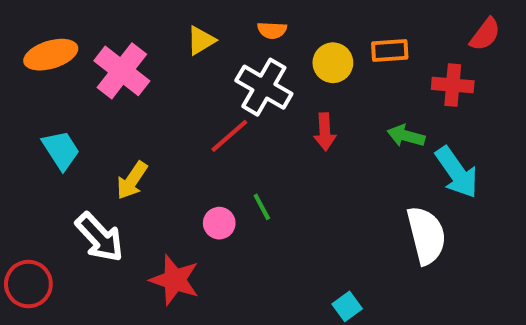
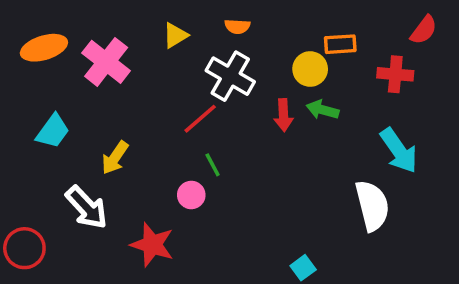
yellow circle: (333, 63) -> (310, 69), moved
green arrow: (406, 136) -> (323, 110), moved
cyan trapezoid: (61, 150) -> (53, 131), turned 69
green line: (262, 207) -> (213, 165), moved

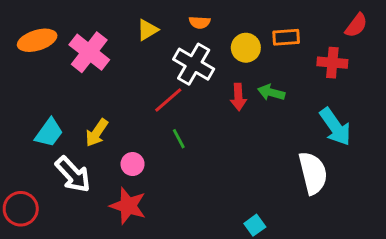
yellow circle: (310, 69) -> (246, 48), moved
cyan trapezoid: (53, 131) -> (49, 133), moved
pink circle: (191, 195) -> (133, 164), moved

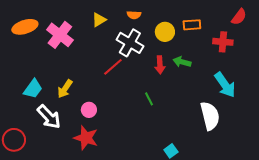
green line: (179, 139) -> (149, 99), moved

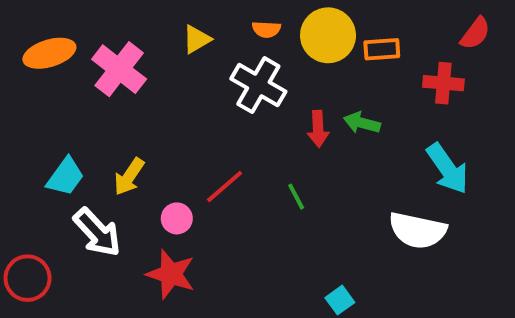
yellow circle: (165, 32) -> (328, 35), moved, size x1.4
red line: (113, 67) -> (225, 187), moved
white semicircle: (210, 116) -> (418, 230), turned 116

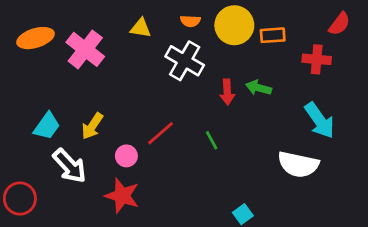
yellow triangle: (197, 39) -> (141, 28), turned 40

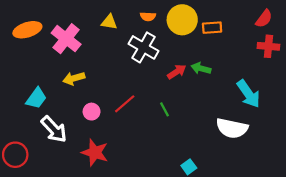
red cross: (317, 59) -> (268, 46), moved
red arrow: (227, 92) -> (177, 72), turned -120
yellow arrow: (92, 126) -> (74, 78), moved, turned 40
pink circle: (126, 156) -> (92, 112), moved

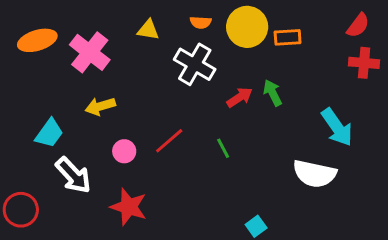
green arrow: (201, 68) -> (273, 93), turned 48

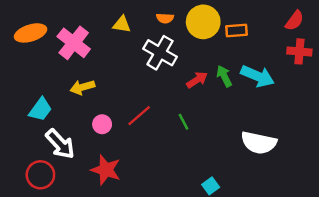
cyan arrow: (337, 127) -> (257, 76), moved, turned -32
red circle: (21, 210) -> (40, 175), moved

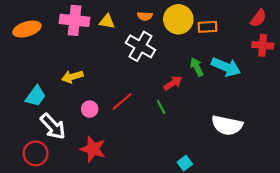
pink cross: (74, 43) -> (75, 20), moved, turned -32
red arrow: (197, 80) -> (173, 83), moved

